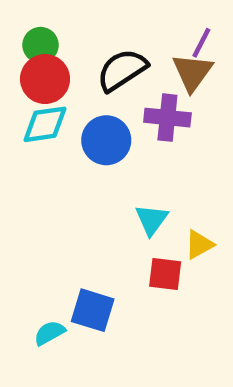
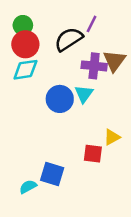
purple line: (201, 43) -> (92, 24), moved
brown triangle: (192, 72) -> (114, 61), moved
blue circle: (106, 140) -> (60, 99), moved
cyan triangle: (152, 220) -> (84, 94), moved

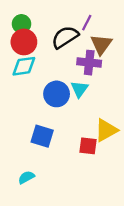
brown triangle: (114, 61) -> (101, 44), moved
yellow triangle: (112, 137) -> (106, 130), size x1.5
blue square: (52, 174) -> (42, 136), moved

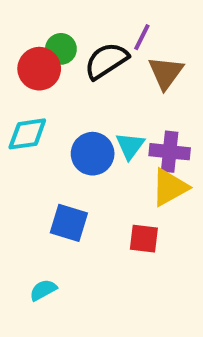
green circle: (21, 24) -> (61, 49), moved
purple cross: (89, 63) -> (170, 152), moved
cyan diamond: (24, 66) -> (27, 134), moved
yellow triangle: (106, 130) -> (170, 187), moved

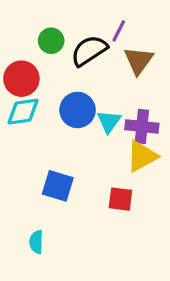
red circle: (39, 69) -> (21, 79), moved
blue circle: (93, 154) -> (78, 110), moved
cyan semicircle: (43, 290) -> (36, 242), turned -60

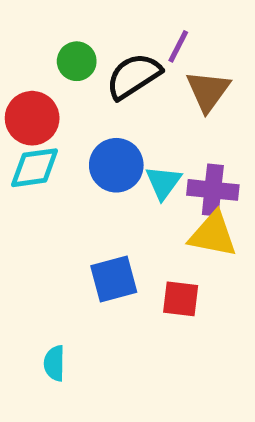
yellow triangle: (142, 156) -> (213, 235), turned 40
blue square: (58, 186) -> (114, 279), moved, turned -32

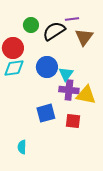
purple line: (178, 46) -> (72, 19), turned 56
purple cross: (213, 190) -> (69, 90), moved

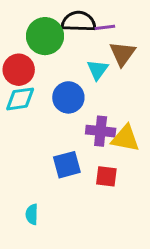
green circle: (31, 25) -> (45, 36), size x1.6
black semicircle: (54, 31) -> (79, 21), moved, turned 35
cyan triangle: (66, 74) -> (98, 70), moved

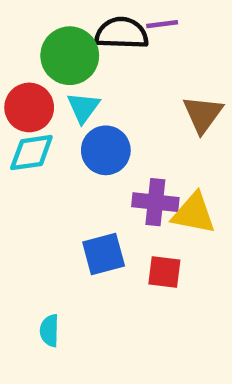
purple line: (105, 27) -> (162, 24), moved
brown triangle: (122, 54) -> (203, 114), moved
cyan triangle: (98, 70) -> (83, 107), moved

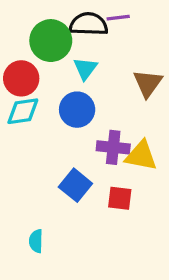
cyan triangle: (83, 107) -> (85, 69), moved
blue square: (104, 254) -> (75, 185), turned -36

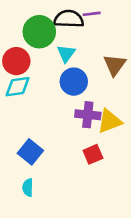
blue circle: (77, 110) -> (74, 82), moved
yellow triangle: (141, 156) -> (110, 121), turned -32
blue square: (75, 185) -> (30, 152), moved
red square: (120, 198) -> (93, 154), turned -30

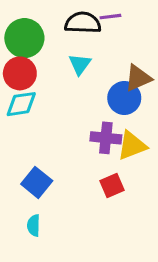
green circle: (39, 32) -> (24, 38), moved
brown triangle: (115, 65) -> (138, 78), turned 30
blue circle: (74, 82) -> (124, 98), moved

